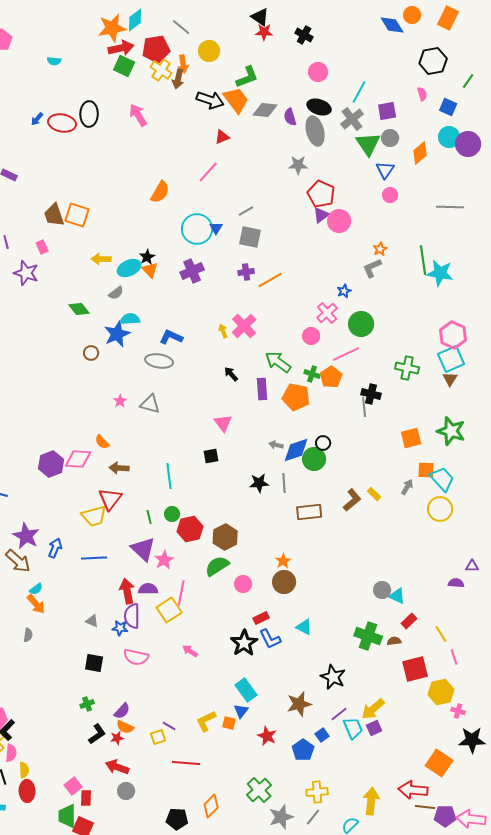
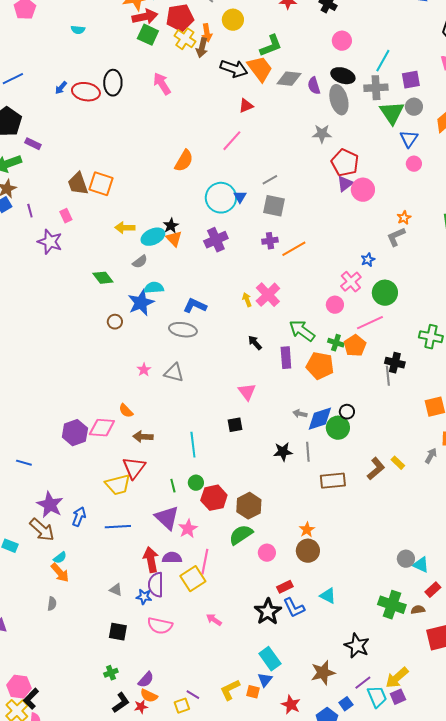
gray cross: (352, 119) -> (376, 88), turned 35

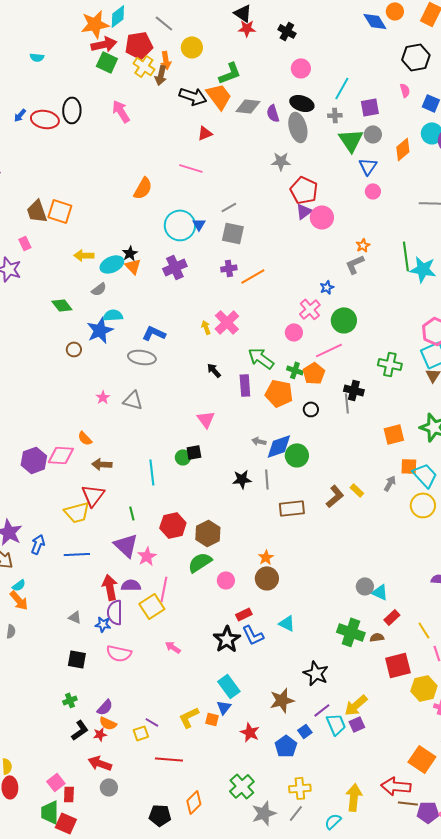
gray cross: (376, 88) -> (335, 115), size x0.6
pink line: (232, 141) -> (191, 168), turned 65
black circle: (347, 412) -> (311, 409), moved
green circle: (196, 483) -> (183, 457), moved

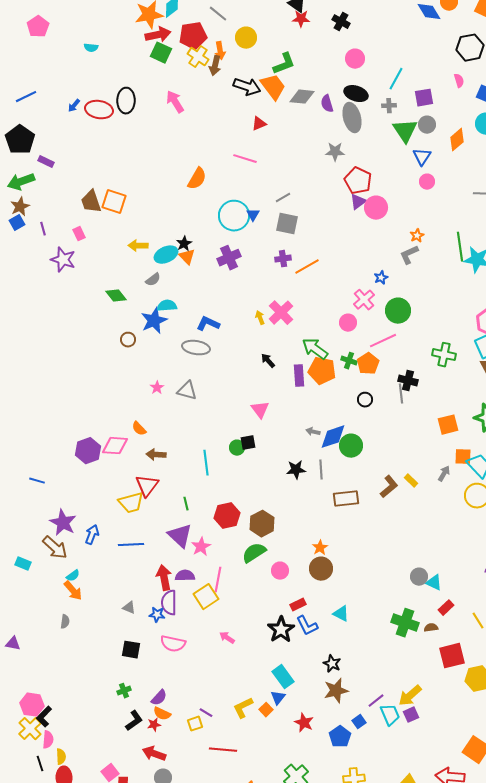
orange pentagon: (279, 393) -> (322, 371), moved
black star: (316, 673) -> (332, 664), moved, size x0.7
orange square: (212, 719) -> (266, 710), turned 32

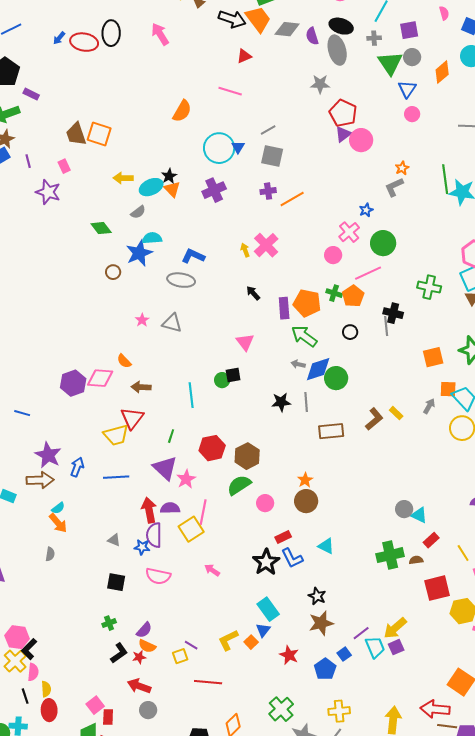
green arrow: (315, 349) -> (304, 336), moved
green line: (186, 504) -> (171, 436), turned 32
brown arrow: (55, 548) -> (40, 480), turned -44
green cross: (405, 623) -> (390, 555), turned -32

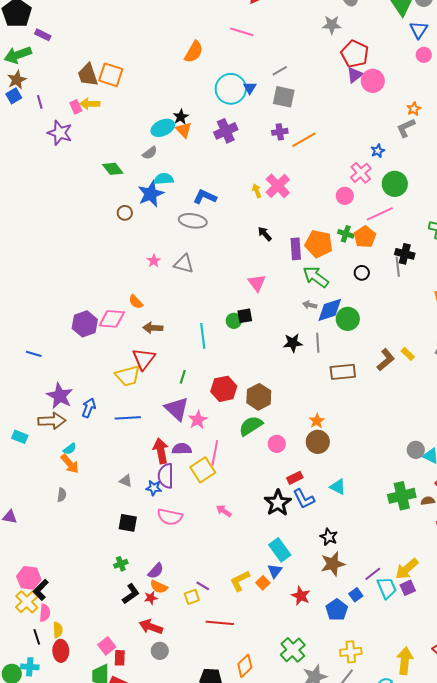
yellow arrow: (123, 178) -> (90, 104), moved

